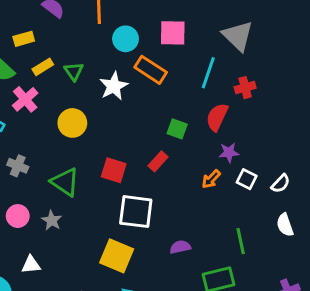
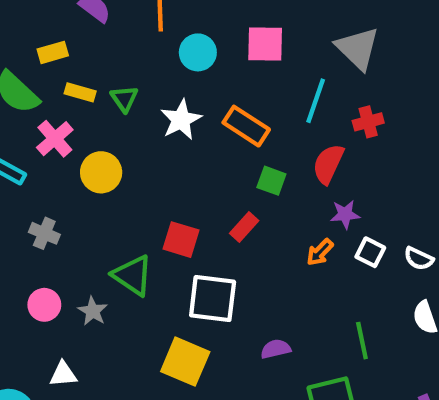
yellow rectangle: (43, 67) -> (80, 92), turned 48
orange rectangle: (151, 70) -> (246, 126), moved
yellow circle: (72, 123) -> (101, 172), moved
green triangle: (65, 182) -> (133, 275), moved
white semicircle: (281, 184) -> (419, 259), turned 72

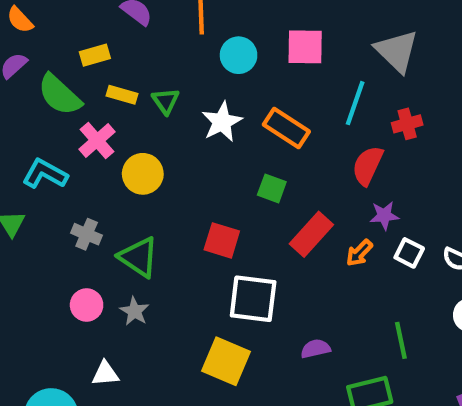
green square: (271, 181) -> (272, 188), moved
red rectangle: (244, 227) -> (311, 234), moved, size x1.5
green triangle: (133, 275) -> (139, 257), moved

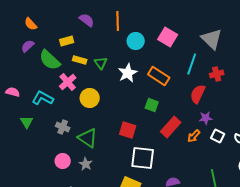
pink square: (305, 47) -> (168, 37), turned 30

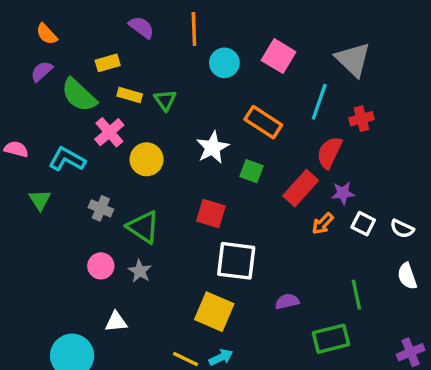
white star: (128, 73) -> (213, 147), moved
red rectangle: (171, 127) -> (301, 188), moved

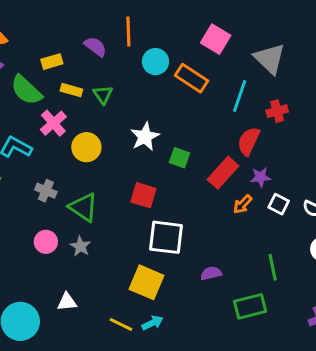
purple semicircle: (141, 27) -> (95, 47), moved
pink square: (279, 56) -> (216, 39), moved
orange rectangle: (263, 122) -> (192, 78), moved
white triangle: (116, 322) -> (67, 302), moved

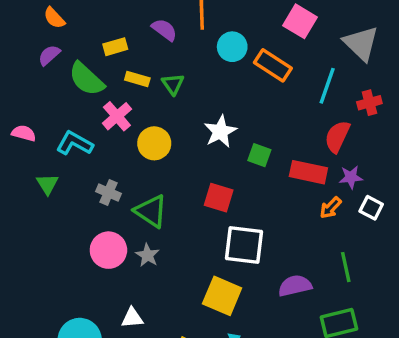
red rectangle: (223, 173) -> (308, 172), turned 60
pink circle: (46, 242) -> (108, 250), size x1.4
green line: (273, 267) -> (346, 267), moved
purple semicircle: (211, 273) -> (295, 286), size x1.4

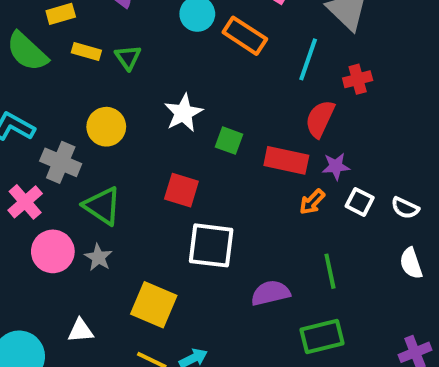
pink cross: (117, 116) -> (25, 202), moved
gray cross: (108, 192) -> (61, 162), moved, size x1.4
yellow square: (222, 296) -> (154, 305), moved

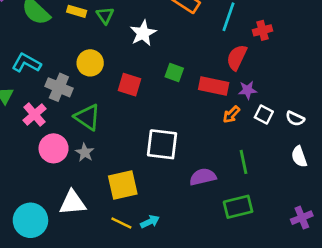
white star: (183, 113) -> (143, 33), moved
red square: (181, 190) -> (130, 85), moved
yellow square: (154, 305) -> (123, 185), turned -36
white triangle: (81, 331) -> (73, 203), size x1.5

